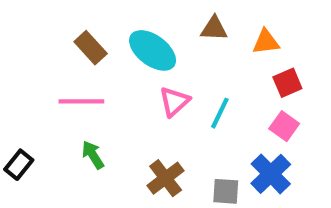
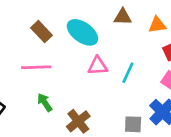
pink triangle: (174, 102) -> (98, 66), turned 40
brown cross: (166, 178) -> (78, 121), moved

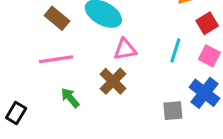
cyan line: (128, 73) -> (175, 50), moved
brown cross: (78, 121) -> (113, 81), moved

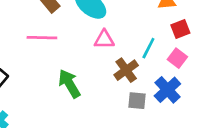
brown cross: (113, 81) -> (126, 70), moved
green arrow: (70, 98) -> (69, 84), moved, size x1.5

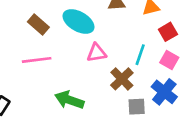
green arrow: (69, 84) -> (69, 100), turned -32

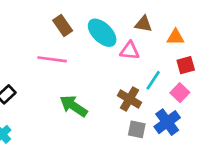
pink triangle: (96, 53) -> (130, 51), moved
brown cross: (122, 79) -> (129, 99), turned -30

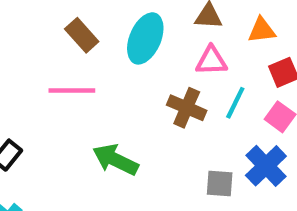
cyan ellipse: (102, 33) -> (145, 38), turned 76
pink triangle: (130, 51) -> (211, 61), moved
brown cross: (129, 99) -> (187, 108), moved

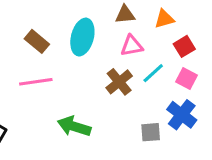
cyan line: (235, 103) -> (153, 73), turned 30
brown cross: (187, 108) -> (119, 82), turned 36

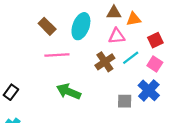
orange triangle: (164, 19) -> (134, 19), moved
pink line: (36, 82) -> (57, 55), moved

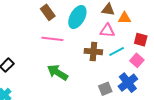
red square: (155, 40) -> (141, 40), turned 32
brown cross: (105, 62) -> (93, 52), turned 30
gray square: (125, 101) -> (105, 89), turned -32

